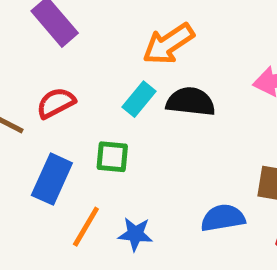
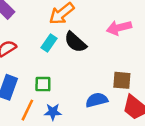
black semicircle: (191, 102) -> (75, 42), turned -140
green square: (112, 157) -> (43, 84), moved

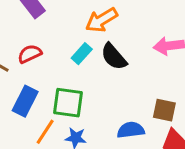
green square: (43, 84) -> (68, 103), size x1.5

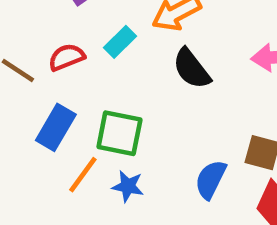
cyan rectangle: (82, 54) -> (120, 42), moved
blue semicircle: (131, 130) -> (211, 179), turned -60

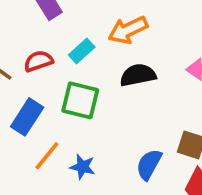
black semicircle: (192, 69) -> (138, 75), turned 114
green square: (119, 133) -> (80, 100), moved

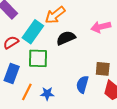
cyan rectangle: (82, 51) -> (33, 32), size x1.6

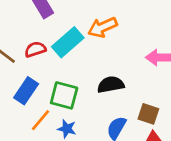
black semicircle: (66, 38) -> (111, 85), moved
green square: (38, 58) -> (64, 95), moved

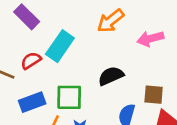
orange arrow: (103, 27) -> (111, 21), moved
blue rectangle: (26, 91) -> (32, 102), turned 50

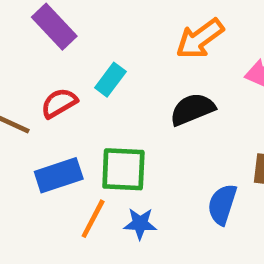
cyan rectangle: (60, 46) -> (110, 80), size x0.6
black semicircle: (111, 76) -> (192, 109), moved

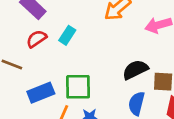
red semicircle: (59, 103) -> (36, 39), moved
black semicircle: (192, 109) -> (135, 70), moved

